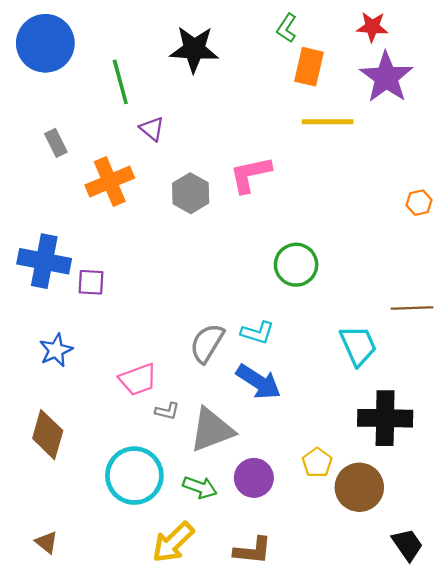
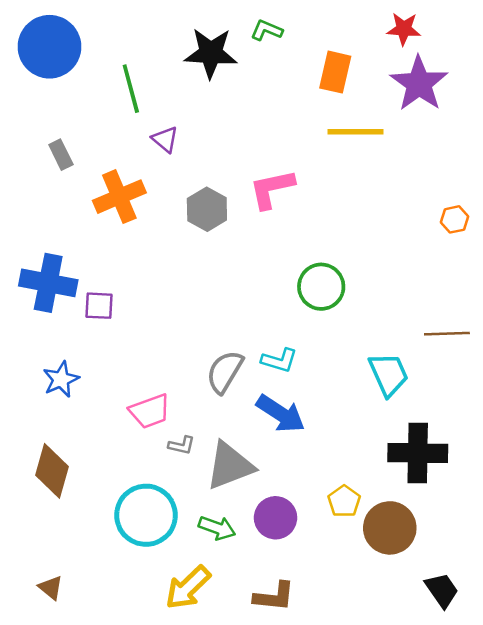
green L-shape: (287, 28) -> (267, 30), moved, turned 80

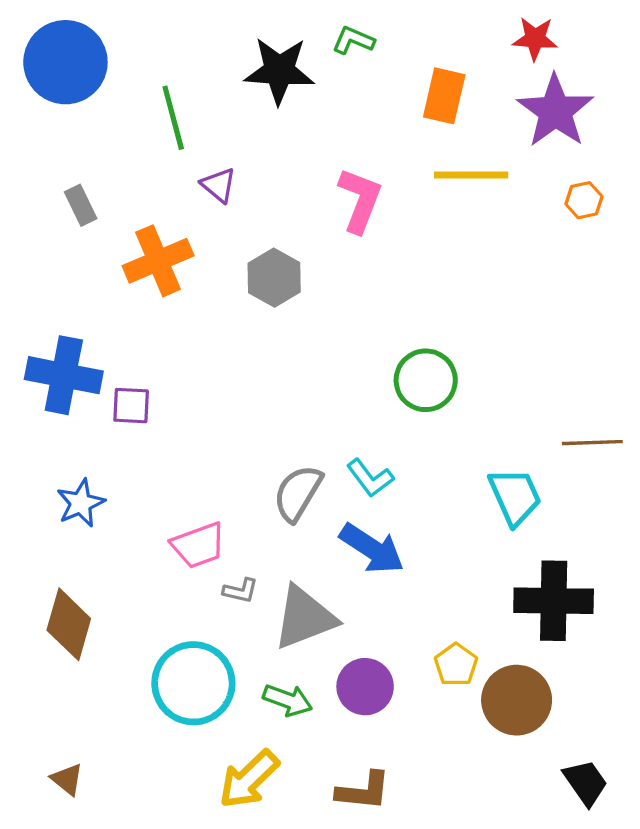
pink L-shape: (272, 189) -> (360, 200), moved, turned 123
orange hexagon: (455, 219) -> (584, 200), moved
cyan L-shape: (279, 360) -> (370, 478), turned 36

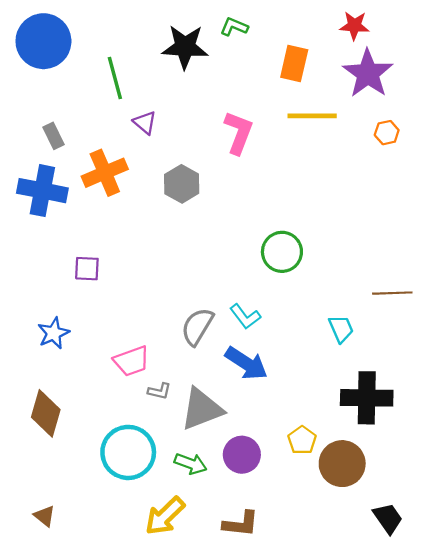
blue cross: (64, 375) -> (42, 191), moved
cyan trapezoid: (515, 496) -> (341, 329), size x0.7

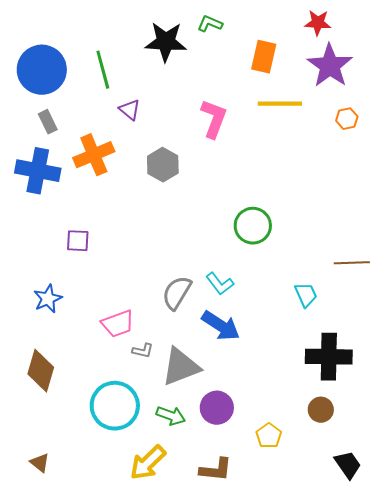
blue circle: (43, 41) -> (42, 70), moved
yellow pentagon: (302, 440) -> (269, 436), moved
brown circle: (342, 464) -> (321, 410), moved, size x0.6

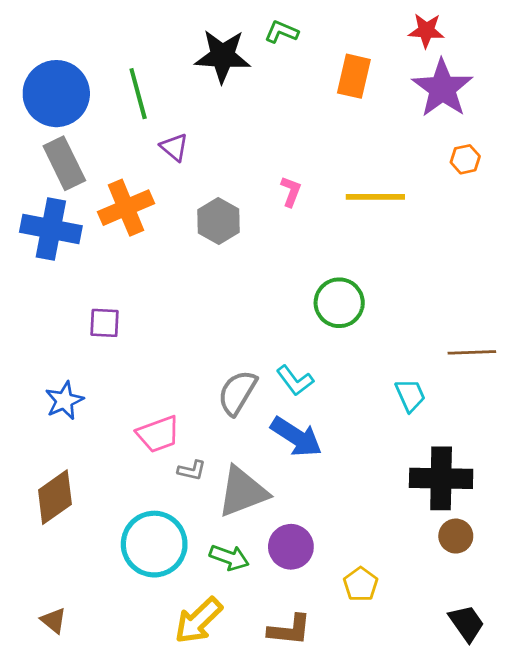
yellow line: (280, 104) -> (375, 197), moved
pink L-shape: (214, 119) -> (291, 191), moved, size x0.6
gray rectangle: (48, 122) -> (64, 163), size x1.6
brown diamond: (41, 371) -> (55, 497), turned 39
brown circle: (321, 410) -> (456, 536), moved

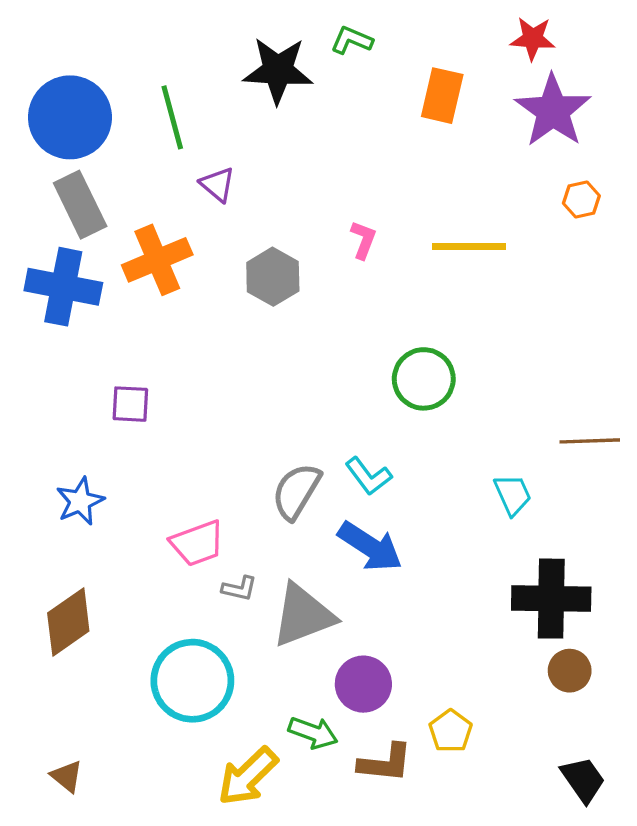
green arrow: (229, 557) -> (313, 733), moved
brown L-shape: (290, 630) -> (385, 763), moved

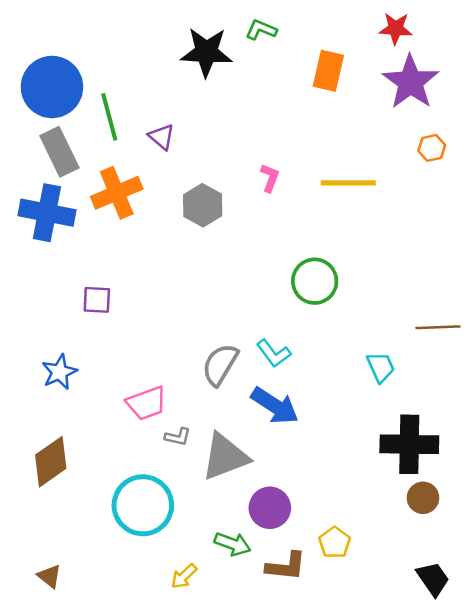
green line: (172, 117) -> (109, 117), moved
yellow arrow: (248, 776) -> (184, 576), size x0.6

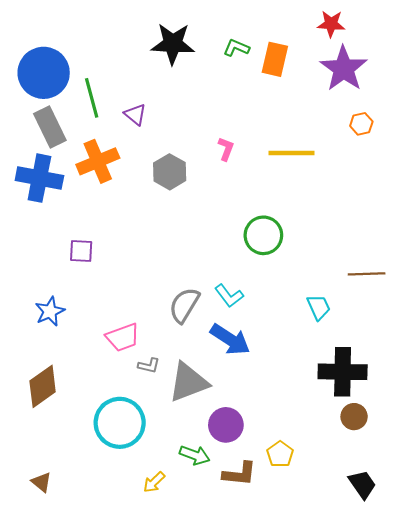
green L-shape: (261, 30) -> (236, 48), moved

